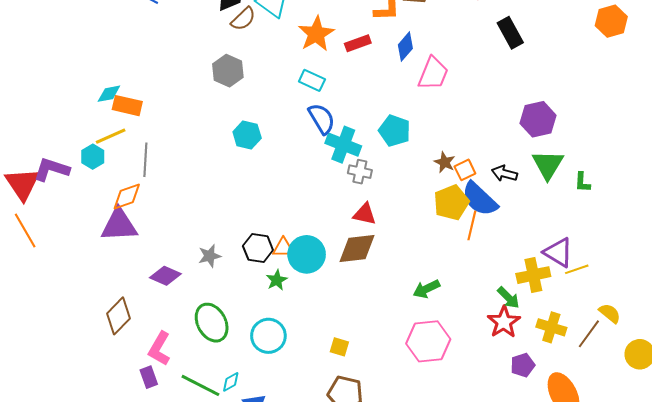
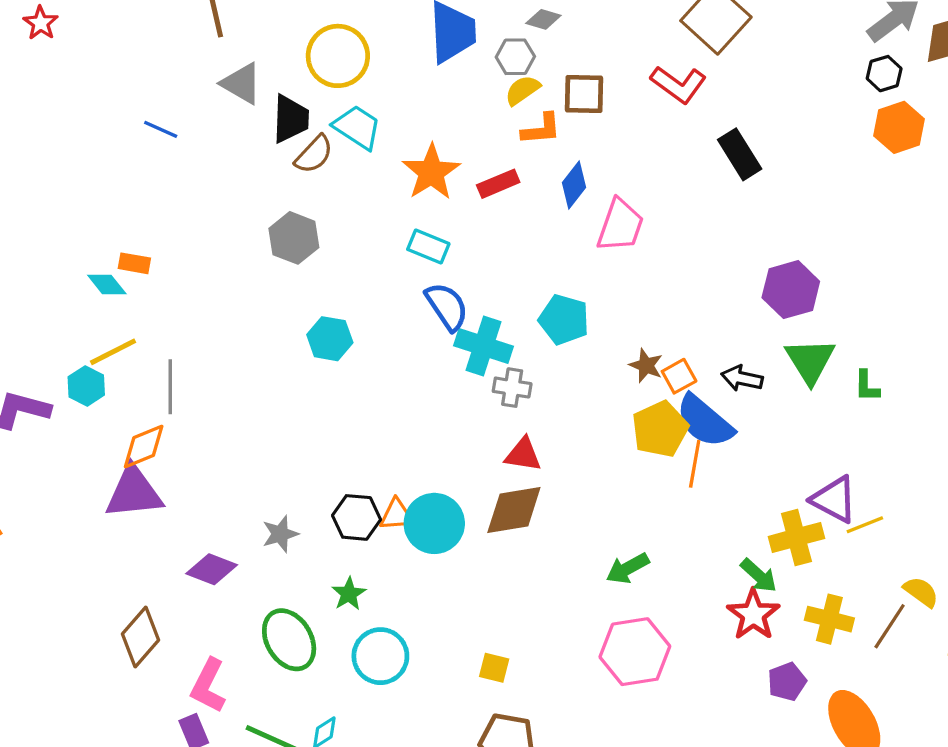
cyan diamond: (109, 94) -> (107, 285), turned 65
orange rectangle: (127, 106) -> (134, 263), moved, size x0.7
green star: (277, 280) -> (349, 594), moved

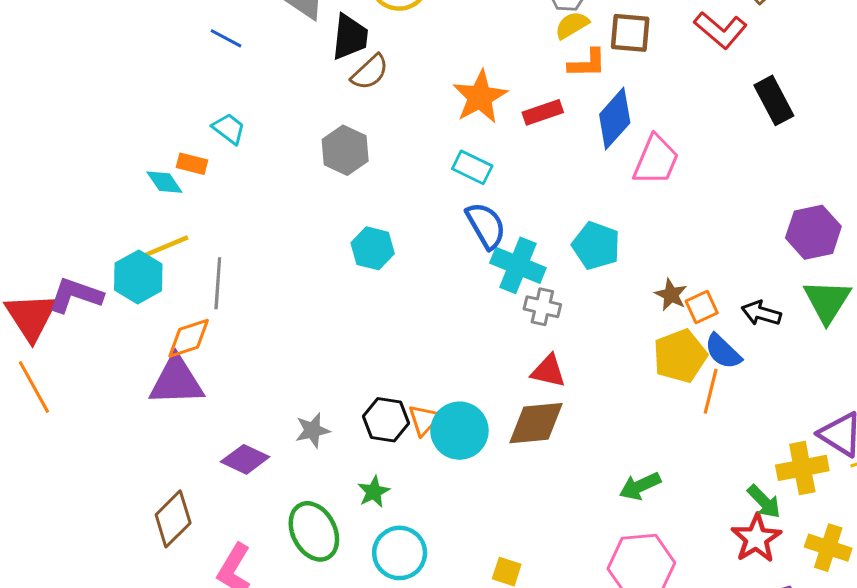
cyan trapezoid: (357, 127) -> (229, 129), moved, size x0.7
blue diamond: (574, 185) -> (615, 119), size x1.4
cyan hexagon: (86, 386) -> (138, 277), size x1.4
blue semicircle: (705, 421) -> (723, 351), size x0.7
orange triangle: (397, 515) -> (424, 420), turned -48

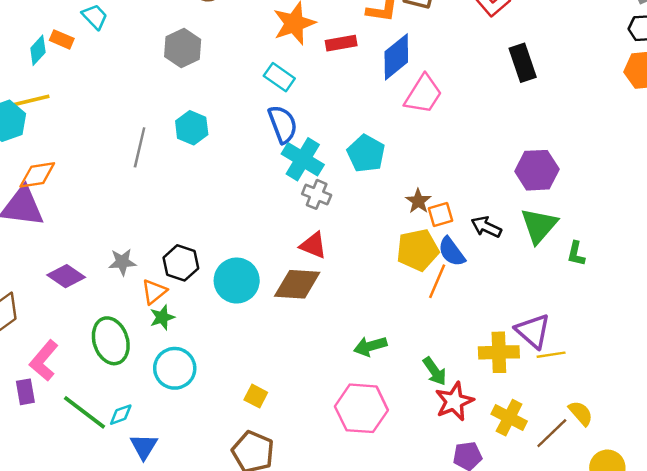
cyan diamond: (164, 182) -> (38, 50), turned 68
gray line: (218, 283) -> (140, 147), moved
orange triangle: (424, 420) -> (154, 292), moved
green arrow: (764, 502) -> (435, 371), moved

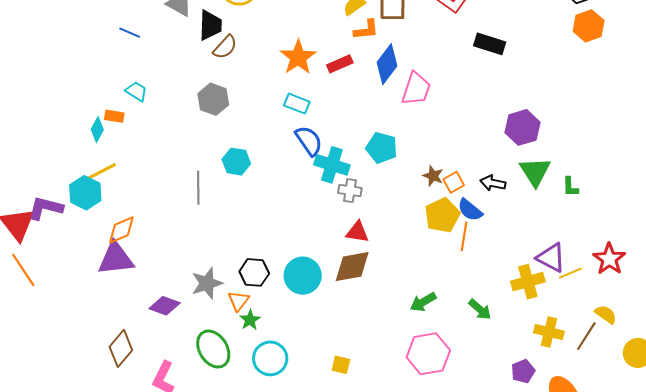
black rectangle: (523, 63) -> (490, 44), turned -40
gray star: (122, 262) -> (207, 283), size x1.4
red star: (454, 401) -> (609, 259), moved

